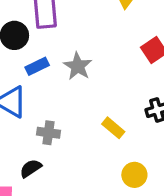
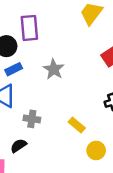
blue rectangle: (37, 66) -> (14, 69), moved
yellow rectangle: (113, 128) -> (77, 125), moved

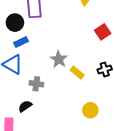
gray star: (54, 69) -> (59, 59), moved
yellow rectangle: (77, 125) -> (77, 73), moved

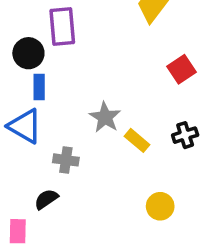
blue rectangle: (21, 42) -> (39, 87), turned -64

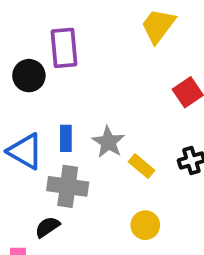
blue rectangle: (39, 87) -> (66, 138), moved
gray cross: (66, 160) -> (68, 186), size x1.5
yellow circle: (160, 206) -> (145, 225), moved

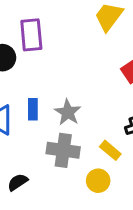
yellow rectangle: (142, 166) -> (110, 150), moved
gray cross: (68, 186) -> (63, 150), moved

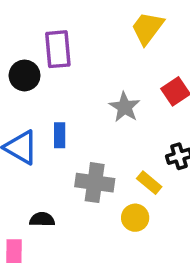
gray star: (68, 112) -> (125, 107), moved
black semicircle: (18, 182) -> (42, 219), turned 35

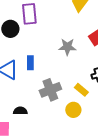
gray star: (125, 107) -> (67, 47), turned -30
gray cross: (95, 183) -> (50, 90), turned -30

